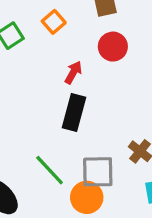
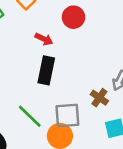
red arrow: (73, 72) -> (44, 39), turned 90

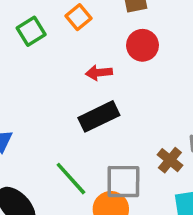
red arrow: (44, 39) -> (99, 73), turned 144
black rectangle: (46, 70) -> (99, 116), turned 48

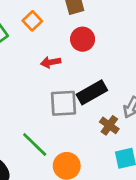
black rectangle: (99, 116) -> (92, 92), moved
gray square: (123, 182) -> (63, 103), moved

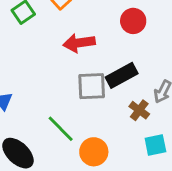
red circle: (83, 39) -> (133, 21), moved
red arrow: (51, 62) -> (79, 43), size x1.5

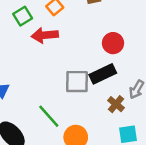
red circle: (133, 21) -> (113, 43), moved
red arrow: (79, 43) -> (45, 35), moved

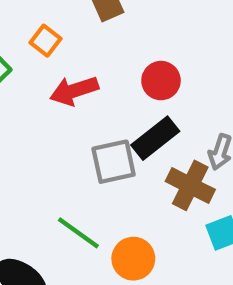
red arrow: (45, 35) -> (74, 91), moved
brown cross: (116, 104) -> (190, 185), size x1.5

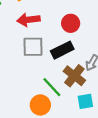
gray square: (114, 162) -> (33, 47), moved
green line: (78, 233) -> (52, 87), moved

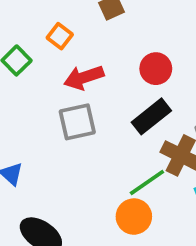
gray square: (33, 47) -> (77, 122), moved
green line: (52, 87) -> (147, 182), turned -70

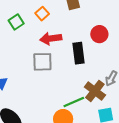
red circle: (156, 69) -> (99, 34), moved
black rectangle: (151, 116) -> (78, 53), moved, turned -70

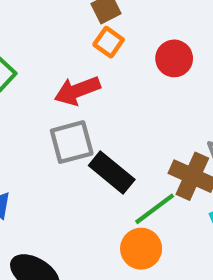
orange square: (42, 14) -> (109, 42), moved
black rectangle: (78, 53) -> (112, 173), moved, turned -30

